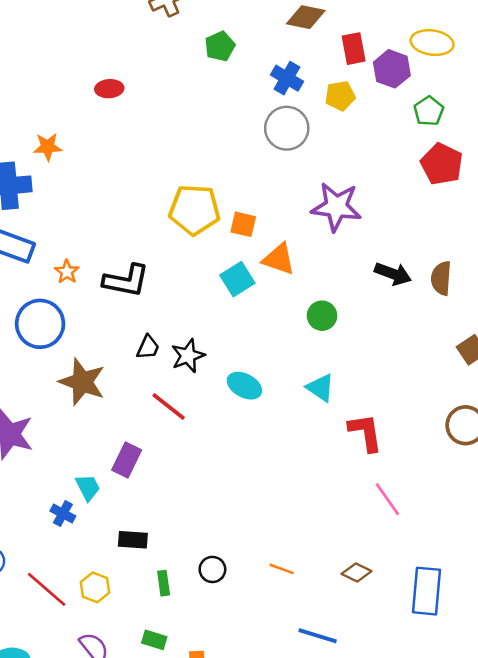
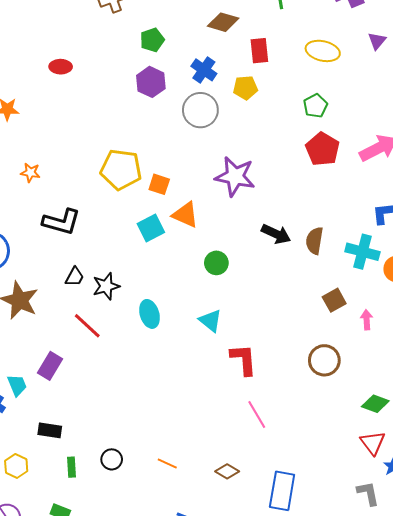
purple hexagon: (392, 69) -> (151, 82), moved
orange star: (67, 272) -> (30, 173), moved, turned -30
cyan ellipse: (244, 386) -> (150, 314), turned 40

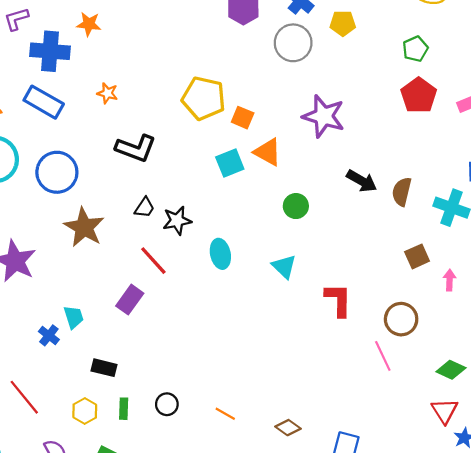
red L-shape: (244, 360) -> (338, 300), moved
purple rectangle: (50, 366) -> (130, 300), moved
pink line: (257, 415) -> (383, 356), moved
yellow hexagon: (16, 466) -> (85, 411), moved

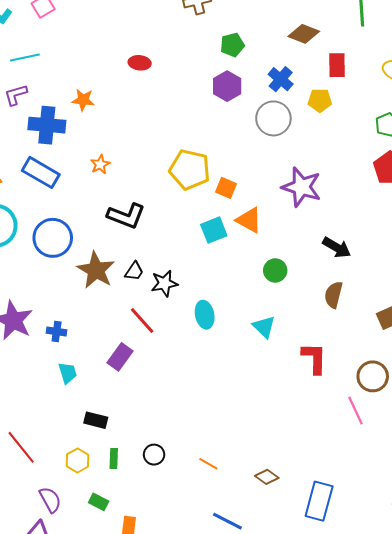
orange star: (107, 93) -> (100, 164), turned 30
brown semicircle: (402, 192) -> (334, 295), moved
brown star: (84, 227) -> (96, 270), moved
blue cross: (49, 335) -> (57, 332), moved, turned -30

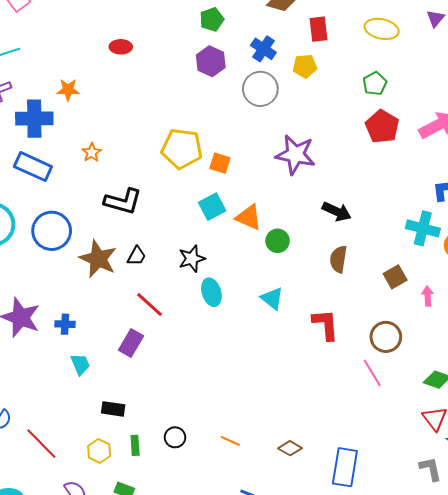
orange triangle: (249, 220) -> (249, 217), moved
black star: (164, 283) -> (192, 259), moved

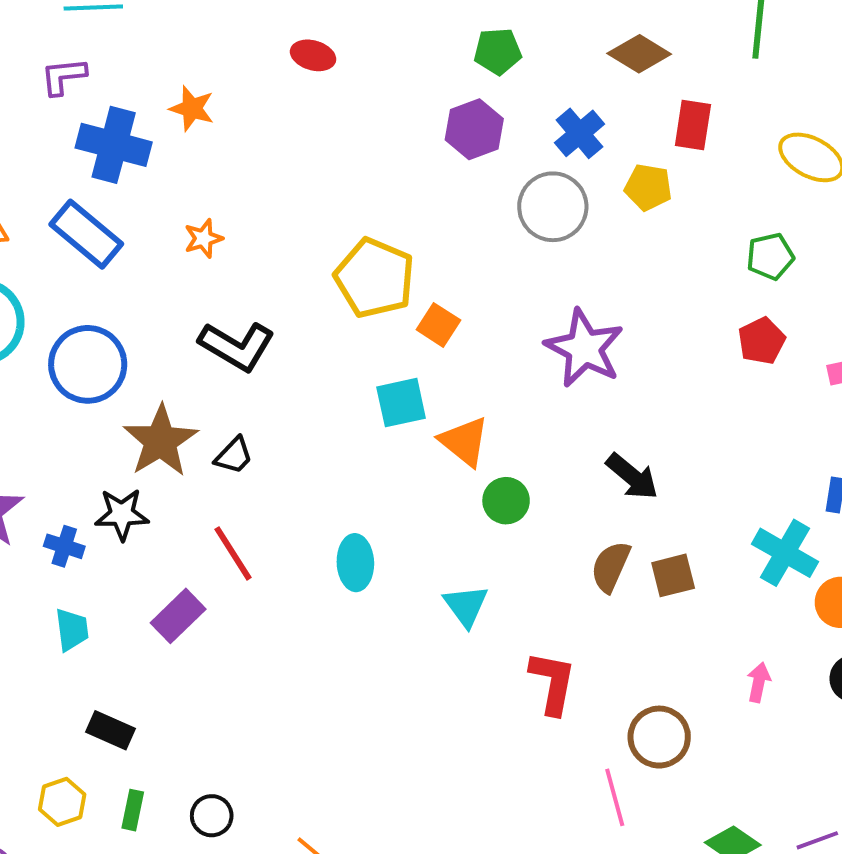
red pentagon: (382, 127) -> (762, 341), size x0.7
black star: (192, 259) -> (122, 514), moved
brown square: (395, 277) -> (673, 575), moved

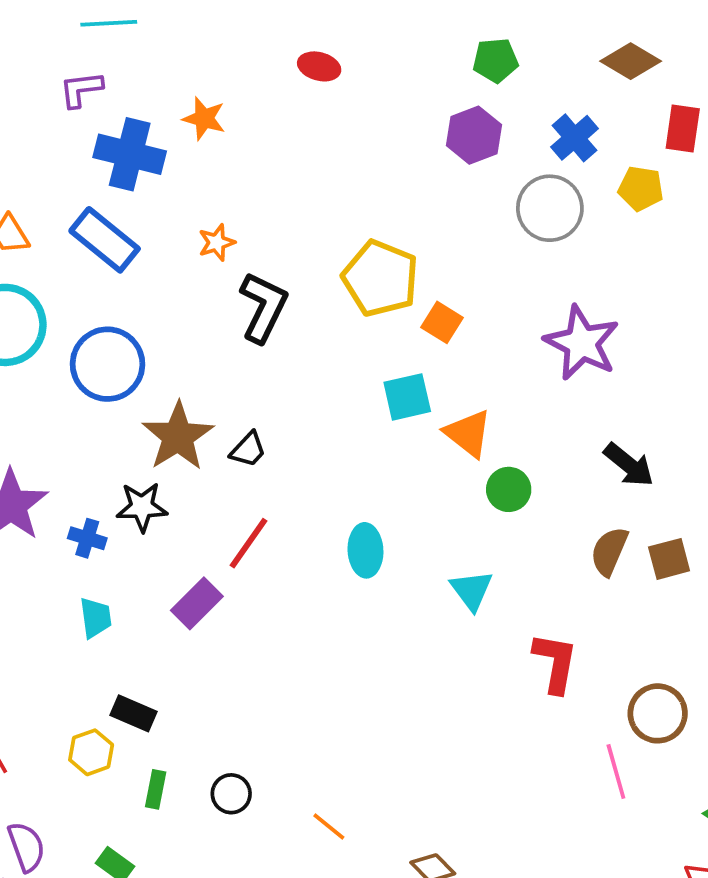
black L-shape: (237, 346) -> (263, 307), moved, turned -94
red line: (233, 553) -> (248, 543), turned 68
yellow hexagon: (62, 802) -> (91, 752), moved

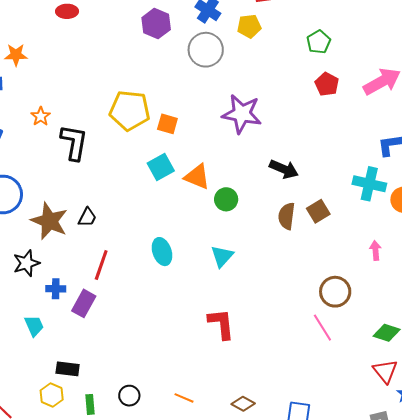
black star: (142, 507) -> (26, 263), moved
blue cross: (87, 538) -> (56, 289), moved
cyan triangle: (472, 590) -> (222, 256), turned 35
red L-shape: (555, 663) -> (221, 324), moved

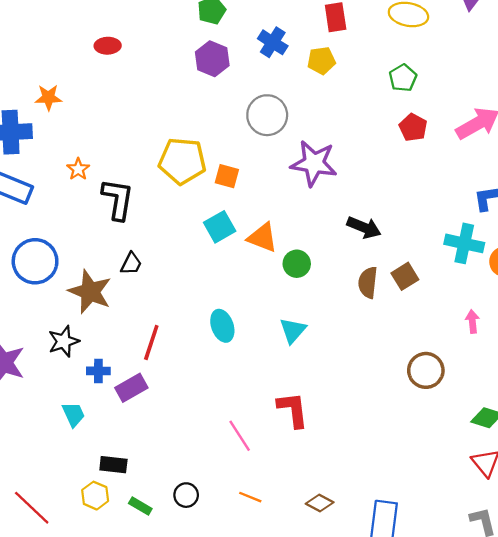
gray circle: (206, 50) -> (267, 115), moved
black trapezoid: (87, 217) -> (131, 264), moved
purple rectangle: (84, 303) -> (131, 388), turned 32
pink line: (322, 328) -> (240, 436), moved
green rectangle: (90, 404) -> (140, 506), turned -54

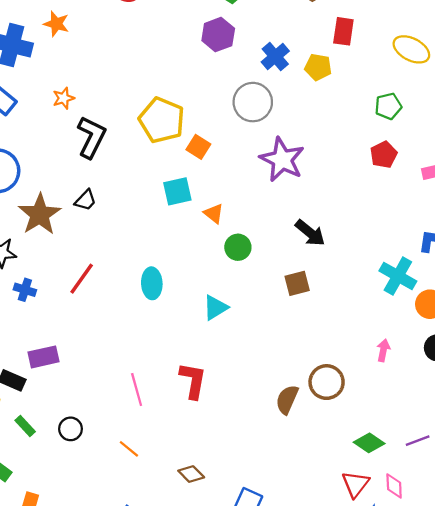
blue cross: (273, 42) -> (275, 57), moved
orange triangle: (262, 238) -> (214, 213), size x0.7
brown square: (405, 276) -> (297, 283), moved
brown semicircle: (368, 282) -> (287, 400), moved
purple rectangle: (131, 388) -> (44, 357), moved

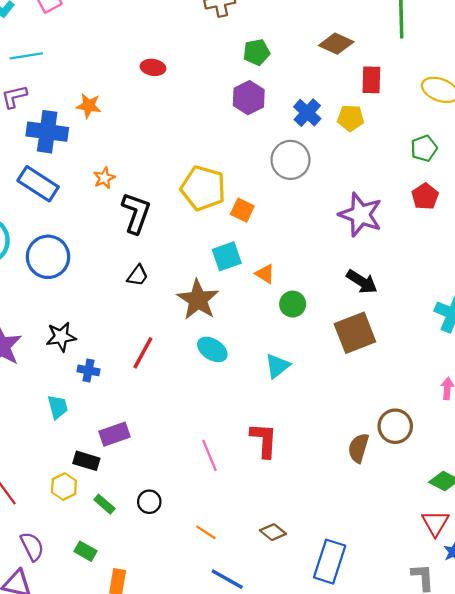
purple star: (282, 160) -> (361, 215), moved
brown star: (40, 214) -> (198, 300), moved
cyan ellipse: (152, 283) -> (212, 349), turned -48
brown square: (297, 283) -> (355, 333), size x1.6
orange line: (129, 449) -> (206, 532), moved

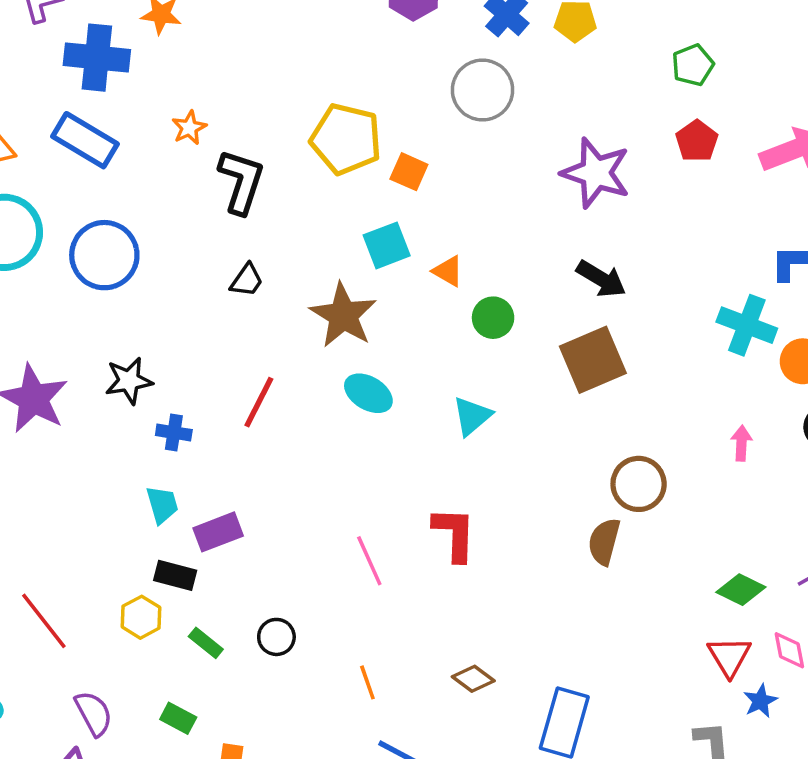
cyan trapezoid: (58, 407) -> (162, 505), moved
brown circle: (395, 426) -> (639, 484), moved
orange line: (206, 532) -> (367, 682), turned 40

